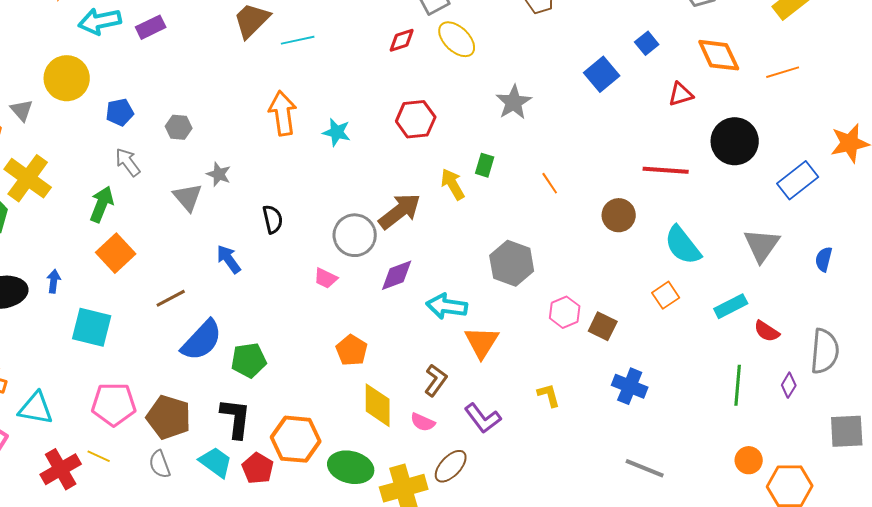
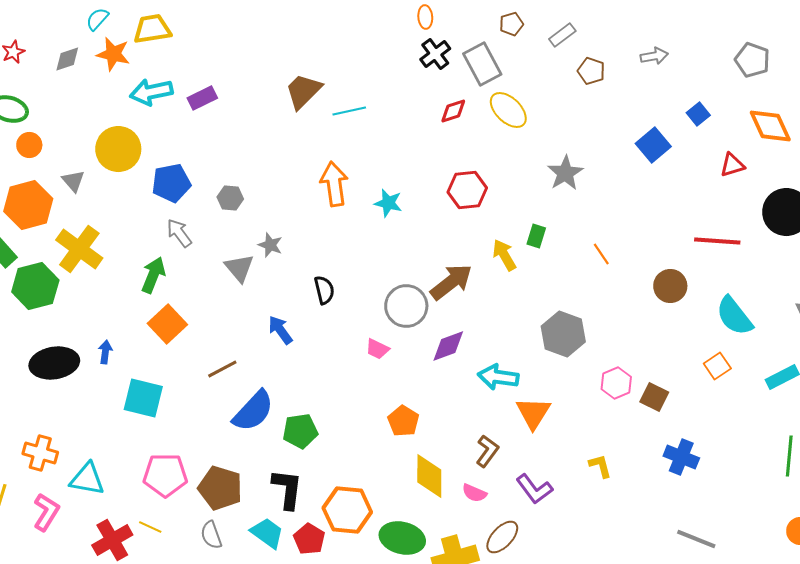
blue pentagon: (120, 112) -> (171, 183), size x1.4

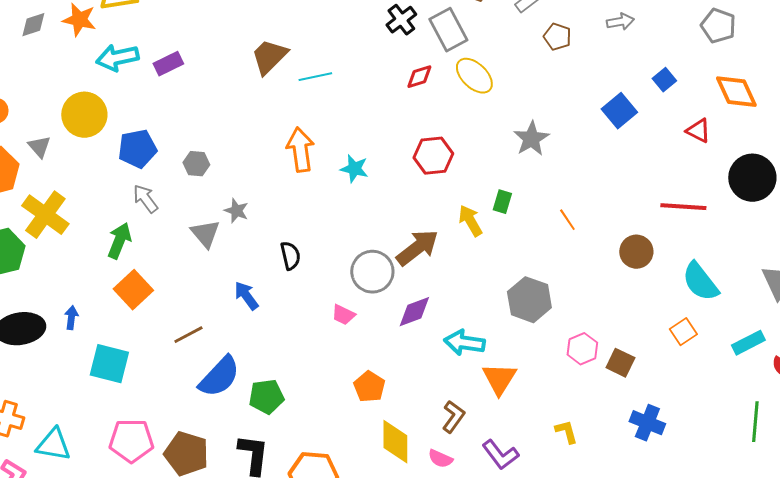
red triangle: (732, 165) -> (698, 131), turned 44

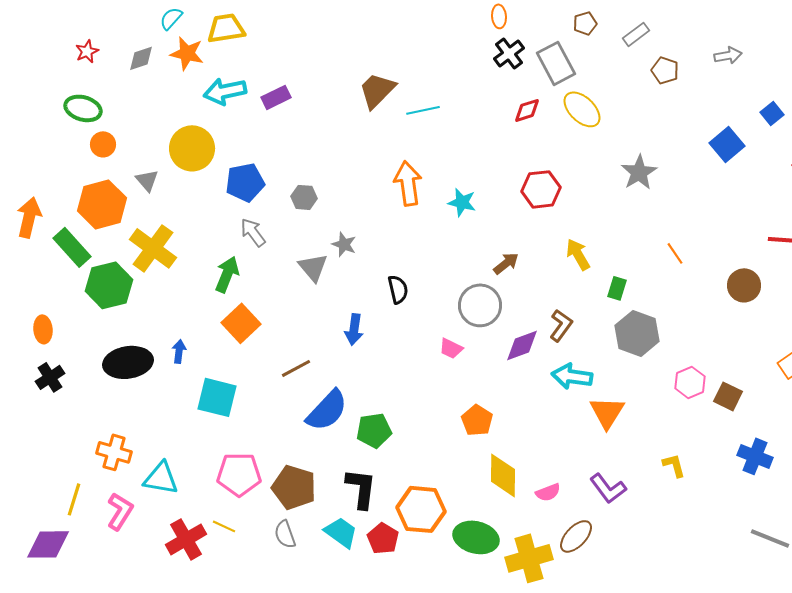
green rectangle: (502, 202) -> (617, 288), moved
brown arrow: (417, 248) -> (506, 263), moved, size x0.6
blue arrow: (246, 296) -> (354, 329), turned -136
brown L-shape: (453, 417) -> (561, 325), moved
pink semicircle: (440, 459) -> (548, 492), turned -45

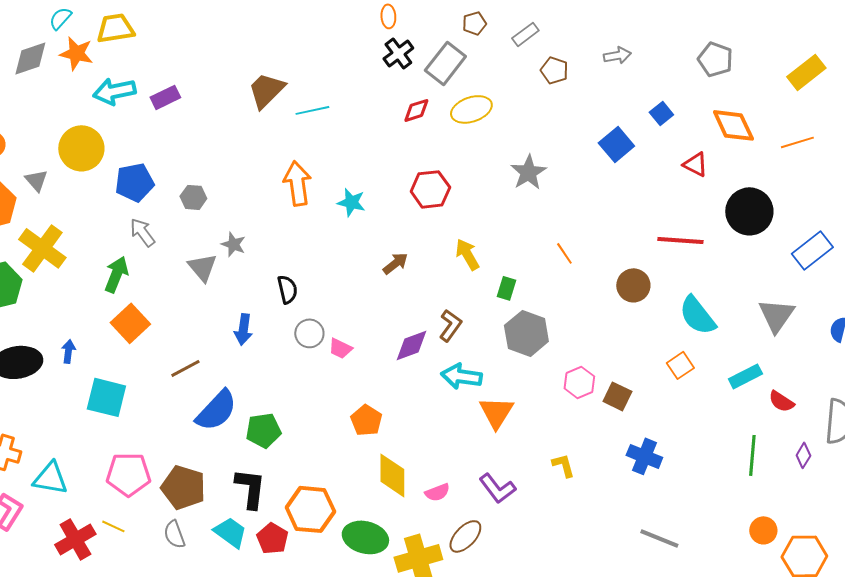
gray diamond: (141, 58) -> (30, 58), size x1.4
gray rectangle: (556, 63) -> (445, 63), turned 66
yellow ellipse: (582, 109) -> (471, 109), turned -63
gray circle: (480, 305) -> (309, 333), moved, size x0.7

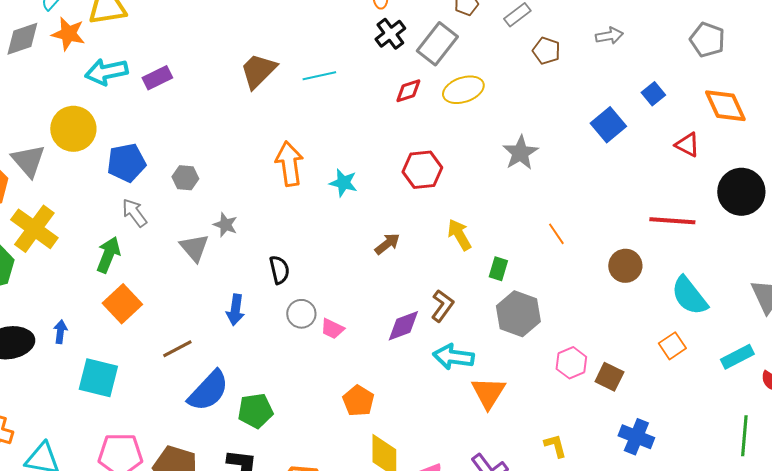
cyan line: (312, 110) -> (319, 76), moved
gray triangle: (36, 180) -> (28, 161), size x1.5

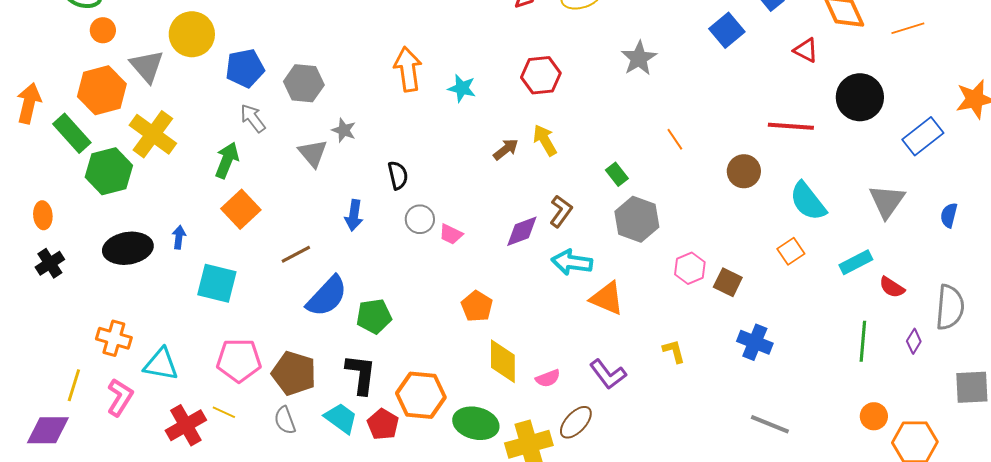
gray hexagon: (185, 178) -> (304, 83), size x1.5
yellow arrow: (459, 235) -> (545, 140), moved
green rectangle: (498, 269) -> (617, 174), turned -55
orange triangle: (488, 393) -> (607, 298), turned -39

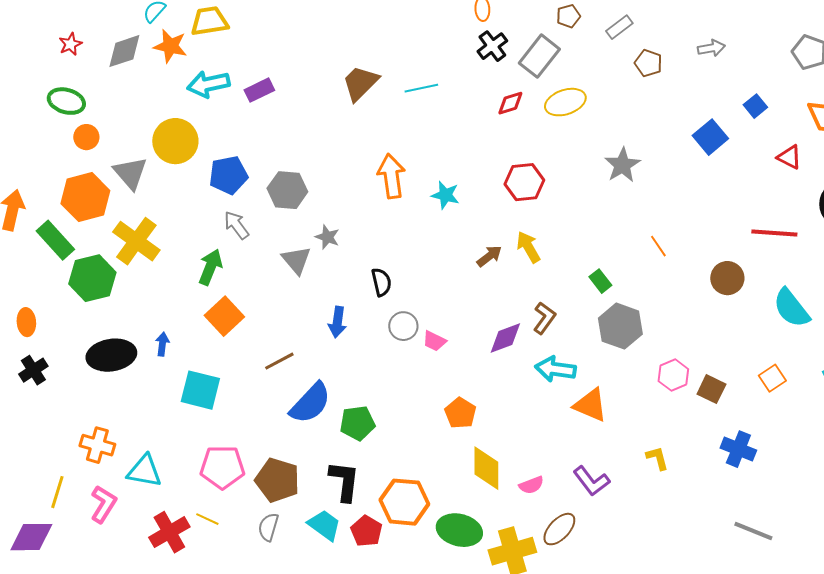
orange square: (791, 251) -> (772, 378), moved
gray semicircle: (285, 420) -> (268, 527), turned 36

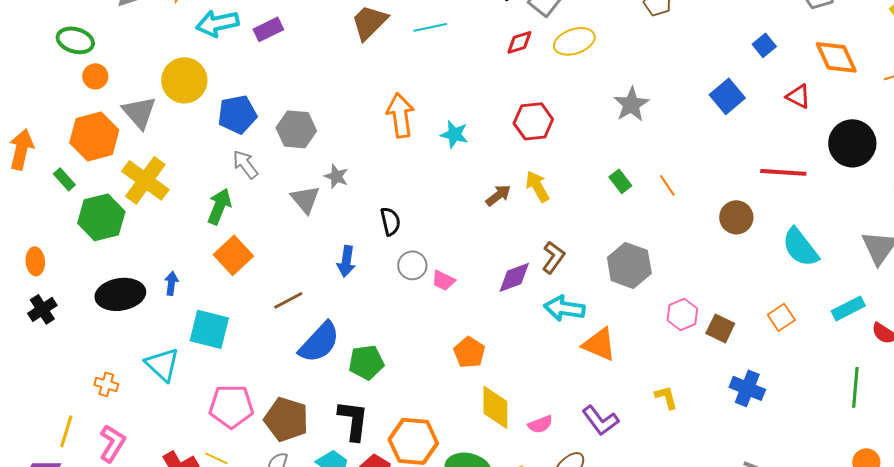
blue square: (710, 137) -> (727, 96), moved
green rectangle: (55, 240) -> (64, 179), size x0.6
green rectangle: (600, 281) -> (620, 181), moved
orange cross: (97, 445) -> (106, 384), size x0.7
cyan triangle: (144, 471) -> (162, 364), moved, turned 33

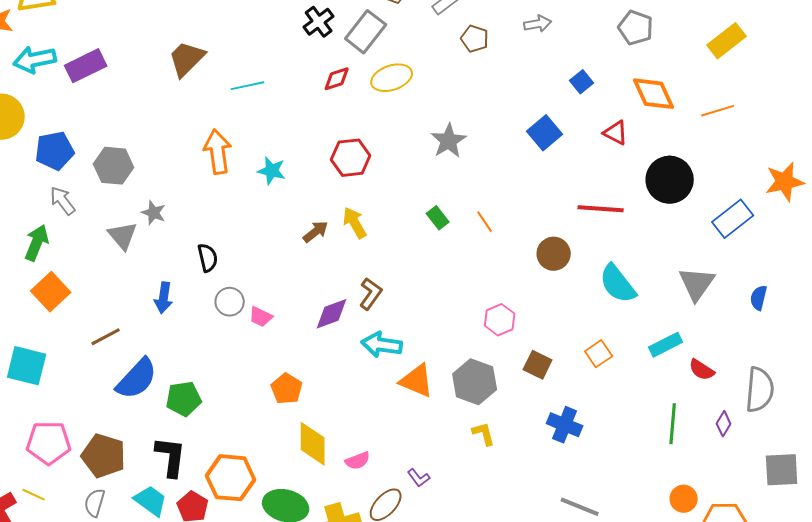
cyan line: (430, 27) -> (248, 86), moved
purple rectangle: (268, 29) -> (86, 66), size x1.4
gray hexagon: (629, 265) -> (475, 382), moved
pink hexagon: (682, 314) -> (500, 320), moved
purple L-shape: (600, 420) -> (419, 478), moved, size x0.6

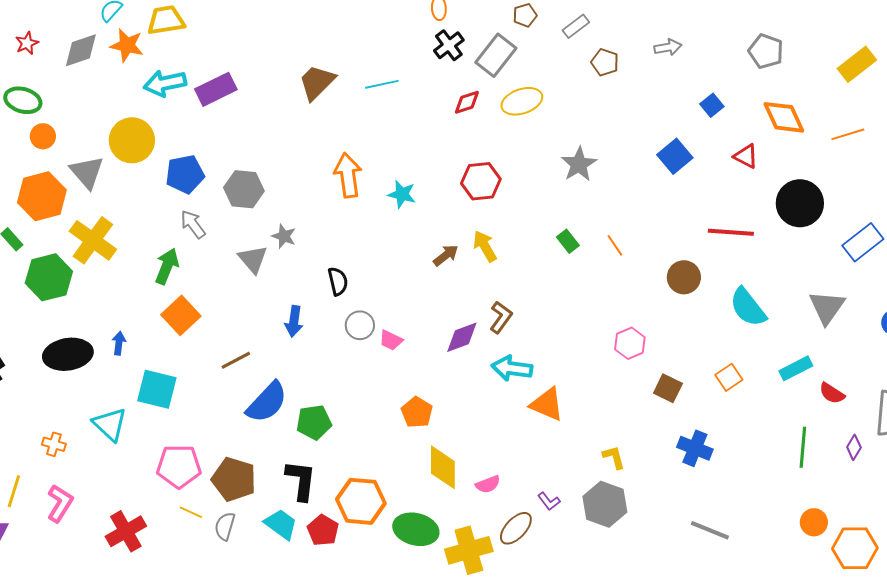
cyan line: (248, 86) -> (382, 84), moved
gray hexagon: (475, 382) -> (605, 504), moved
yellow line: (34, 495) -> (191, 512), moved

